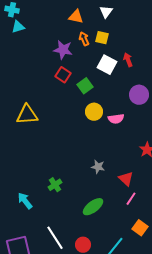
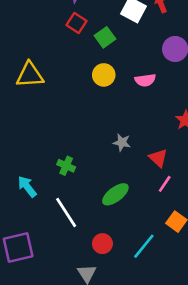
yellow circle: (94, 112) -> (104, 75), moved
green cross: (55, 185) -> (66, 166), turned -32
white line: (55, 238) -> (66, 212), moved

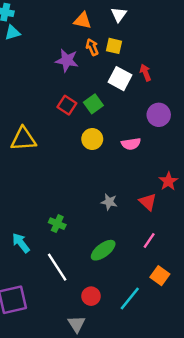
red square: (76, 23) -> (67, 105), moved
red triangle: (158, 158) -> (148, 202), moved

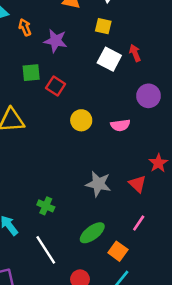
orange arrow: (92, 47) -> (25, 27), moved
green square: (93, 104) -> (31, 73), moved, turned 30
gray star: (109, 202) -> (98, 184), size x1.5
orange square: (160, 276) -> (118, 251), moved

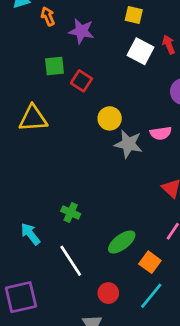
pink semicircle: (120, 125) -> (161, 133), moved
gray star: (98, 184) -> (128, 144), moved

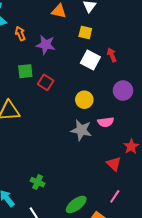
yellow circle: (110, 118) -> (84, 100), moved

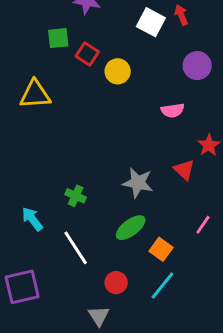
yellow circle: (84, 100) -> (118, 71), moved
gray star: (81, 130) -> (138, 183), moved
pink line: (115, 196) -> (203, 225), moved

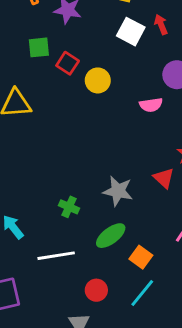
pink semicircle: (173, 110) -> (151, 105), moved
green cross: (76, 196) -> (69, 207), moved
white line: (76, 248) -> (56, 256), turned -66

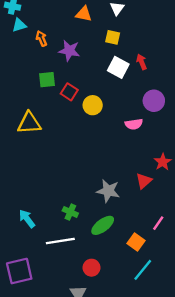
red triangle: (164, 178) -> (144, 181), turned 36
green cross: (69, 207) -> (70, 212), moved
orange square: (141, 257) -> (136, 242), moved
cyan line: (142, 293) -> (143, 270), moved

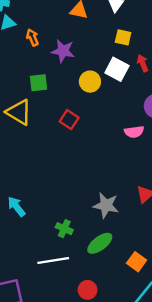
yellow square: (113, 37) -> (123, 37), moved
red square: (69, 92) -> (69, 120), moved
yellow circle: (93, 105) -> (90, 82), moved
yellow triangle: (29, 123) -> (19, 112), moved, turned 35
cyan arrow: (27, 219) -> (16, 207), moved

